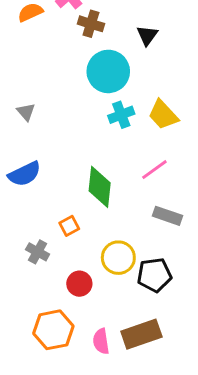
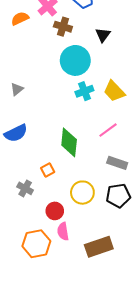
gray triangle: (26, 112) -> (17, 89), turned 32
black pentagon: (154, 275) -> (118, 196), moved
pink semicircle: (101, 341) -> (63, 231), moved

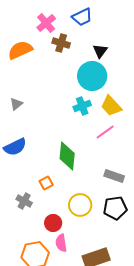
orange semicircle: (20, 18) -> (20, 50), moved, size x1.4
cyan circle: (75, 60) -> (92, 76), moved
pink line: (108, 130) -> (105, 132), moved

